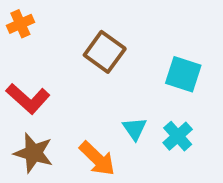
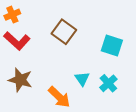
red L-shape: (28, 99) -> (17, 41), moved
brown star: (34, 153) -> (20, 80), moved

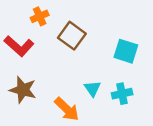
orange cross: (12, 15) -> (40, 16), moved
cyan cross: (108, 83) -> (122, 94), turned 30

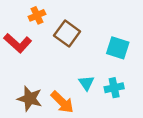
brown star: (23, 90) -> (30, 99), moved

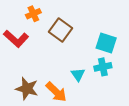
cyan cross: (114, 88) -> (103, 67), moved

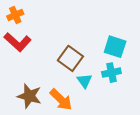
orange cross: (33, 14) -> (15, 15), moved
brown square: (61, 30) -> (70, 58), moved

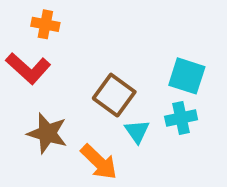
orange cross: (15, 15) -> (45, 24), moved, turned 35
brown star: (29, 96) -> (47, 133), moved

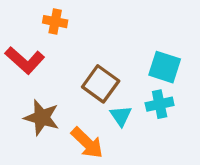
orange cross: (45, 24) -> (55, 22), moved

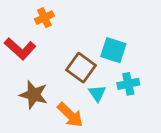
orange cross: (55, 22) -> (44, 18), turned -36
cyan square: (165, 67) -> (113, 50), moved

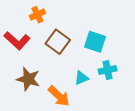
brown square: (81, 68) -> (58, 42), moved
cyan triangle: (97, 93) -> (81, 78), turned 42

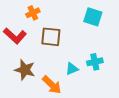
brown square: (58, 42) -> (51, 37), turned -30
cyan square: (95, 42) -> (93, 17), moved

